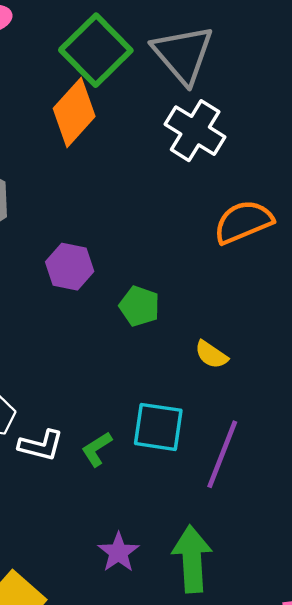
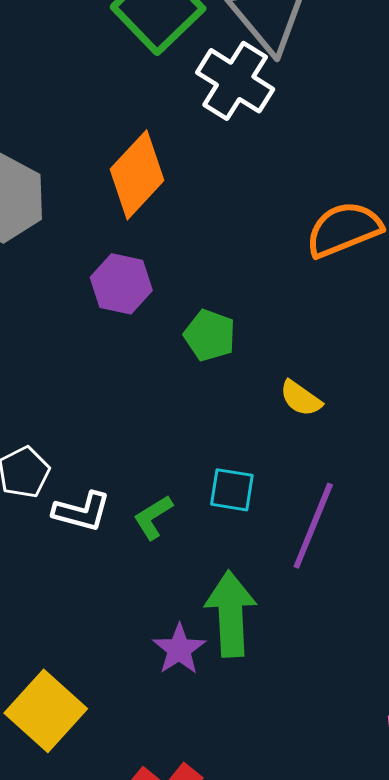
orange diamond: (74, 112) -> (137, 175), moved
white cross: (195, 131) -> (235, 81), moved
cyan square: (158, 427) -> (232, 490), size x0.7
green arrow: (192, 559) -> (231, 614), moved

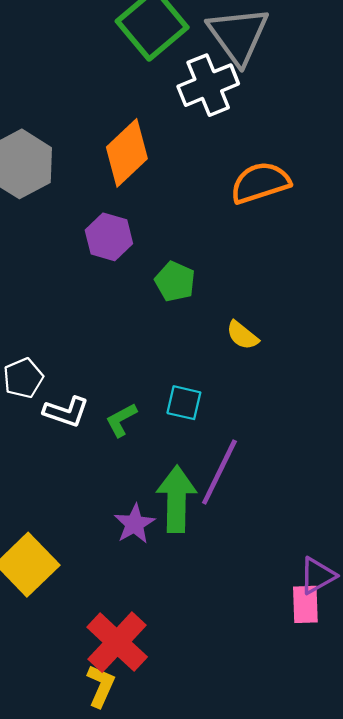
white cross: (235, 81) -> (208, 85), turned 32
orange semicircle: (344, 229) -> (260, 183), moved
purple line: (313, 526) -> (219, 472), moved

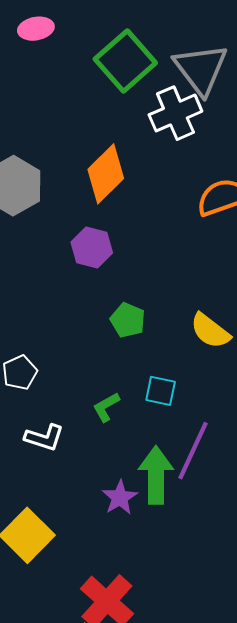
green pentagon: (175, 281) -> (128, 320), moved
yellow semicircle: (242, 335) -> (210, 331), size x1.4
white L-shape: (66, 412) -> (44, 438), moved

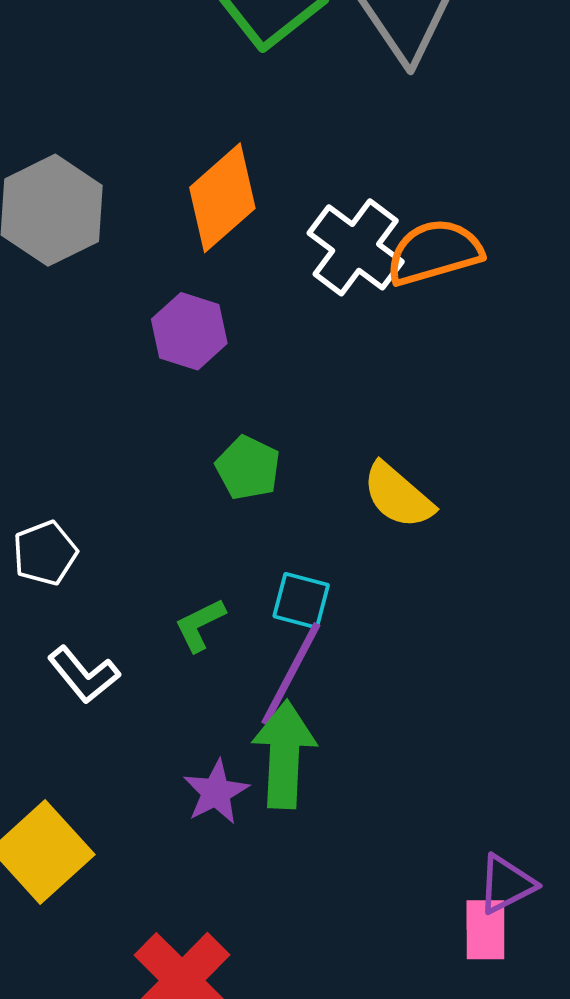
white cross: (175, 113) -> (356, 247), moved, turned -33
white L-shape: (44, 438) -> (84, 675), turned 30
purple line: (193, 451) -> (291, 674), moved

